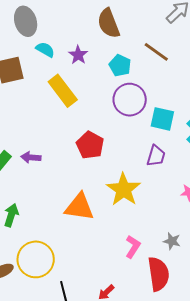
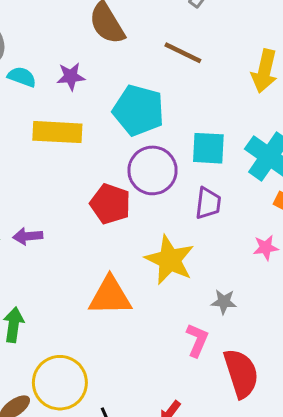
purple star: (78, 55) -> (71, 76), turned -30
cyan pentagon: (120, 65) -> (139, 110), moved, size x1.6
yellow rectangle: (63, 91) -> (57, 132), turned -40
purple circle: (130, 100) -> (153, 170), moved
gray star: (172, 241) -> (224, 302), moved

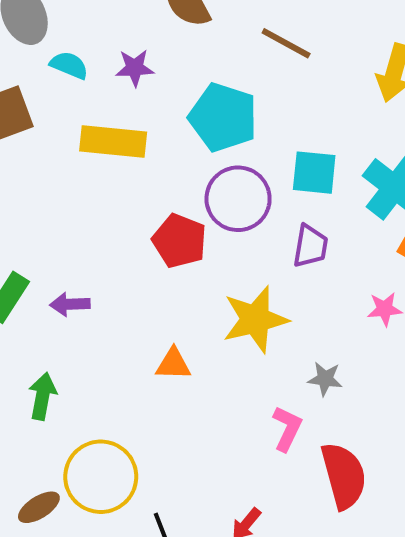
purple arrow: (28, 236) -> (70, 304), moved
yellow star: (170, 260) -> (255, 319), turned 30
orange triangle: (110, 296) -> (173, 364), size x0.6

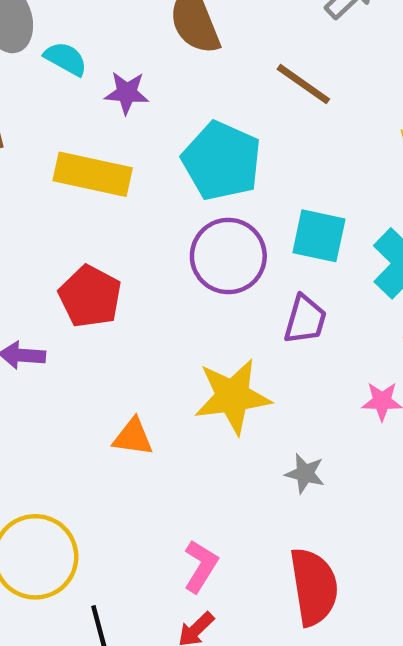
cyan semicircle: (69, 65) -> (66, 59), moved
red pentagon: (179, 241) -> (90, 297), moved
pink L-shape: (287, 429) -> (201, 566), moved

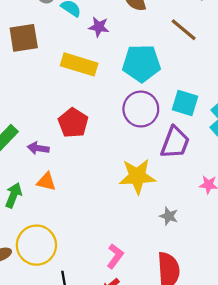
cyan pentagon: (222, 161) -> (141, 63), turned -30
purple trapezoid: (305, 320) -> (175, 142), size x1.4
orange triangle: (133, 437) -> (46, 182), moved

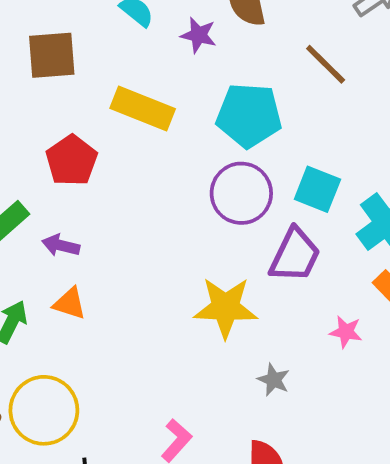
purple star: (99, 27) -> (199, 35), moved
red pentagon: (73, 123) -> (72, 160), moved

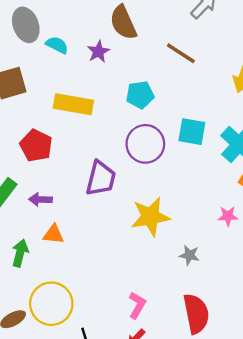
purple star: (199, 35) -> (98, 52), turned -30
cyan pentagon: (249, 115) -> (140, 95), size x0.7
purple trapezoid: (295, 255) -> (101, 178), moved

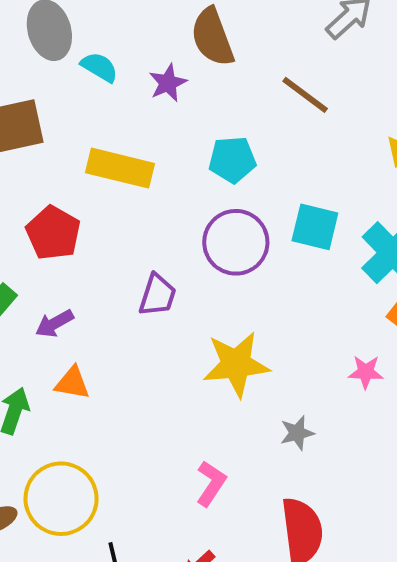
purple trapezoid: (101, 178) -> (158, 295), size x0.7
purple arrow: (40, 199) -> (54, 323), turned -35
gray star: (189, 255) -> (297, 433), turned -30
pink L-shape: (137, 305) -> (211, 483), moved

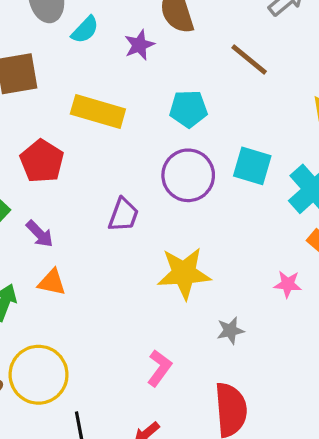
cyan semicircle: (99, 67) -> (85, 30), turned 100
purple arrow: (54, 323) -> (40, 234), turned -108

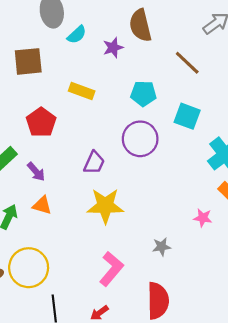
yellow rectangle: (98, 112) -> (82, 91), size x0.7
cyan square: (252, 166) -> (187, 116), moved
yellow star: (184, 273) -> (105, 206), moved
pink L-shape: (159, 368) -> (111, 269), size x1.4

